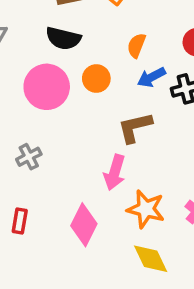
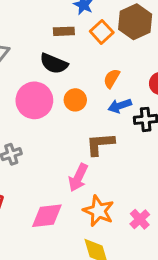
pink diamond: (84, 225) -> (47, 216), turned 48

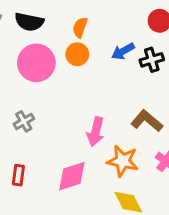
black semicircle: (54, 64) -> (29, 22), moved
orange semicircle: (112, 78) -> (80, 27), moved
brown L-shape: (100, 144) -> (147, 121), moved, turned 56

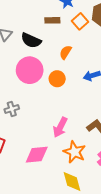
orange circle: (77, 54) -> (57, 79), moved

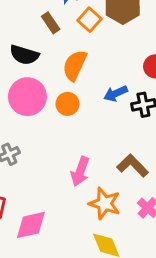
brown rectangle: (52, 20) -> (51, 23), turned 64
orange semicircle: (66, 52) -> (75, 65), size x1.5
pink diamond: (37, 155) -> (31, 225), moved

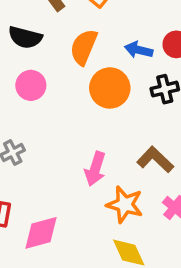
blue arrow: (116, 93) -> (139, 50), moved, turned 40
pink circle: (27, 97) -> (31, 85), size x0.7
orange circle: (67, 104) -> (110, 88), moved, size x1.5

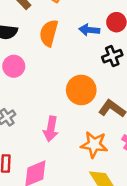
orange circle: (110, 88) -> (81, 90), moved
pink arrow: (95, 169) -> (51, 129), moved

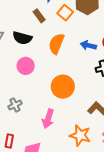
orange circle: (81, 90) -> (63, 87), moved

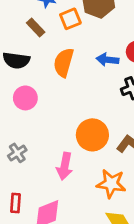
orange square: (65, 13) -> (70, 19), turned 35
orange circle: (63, 87) -> (92, 135), moved

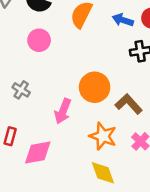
gray cross: (17, 153) -> (21, 90), turned -36

